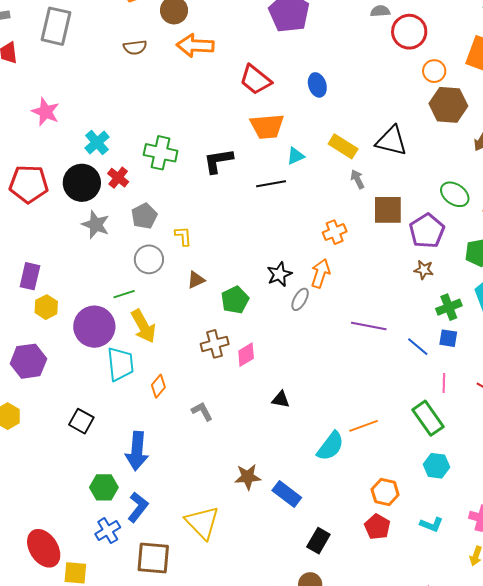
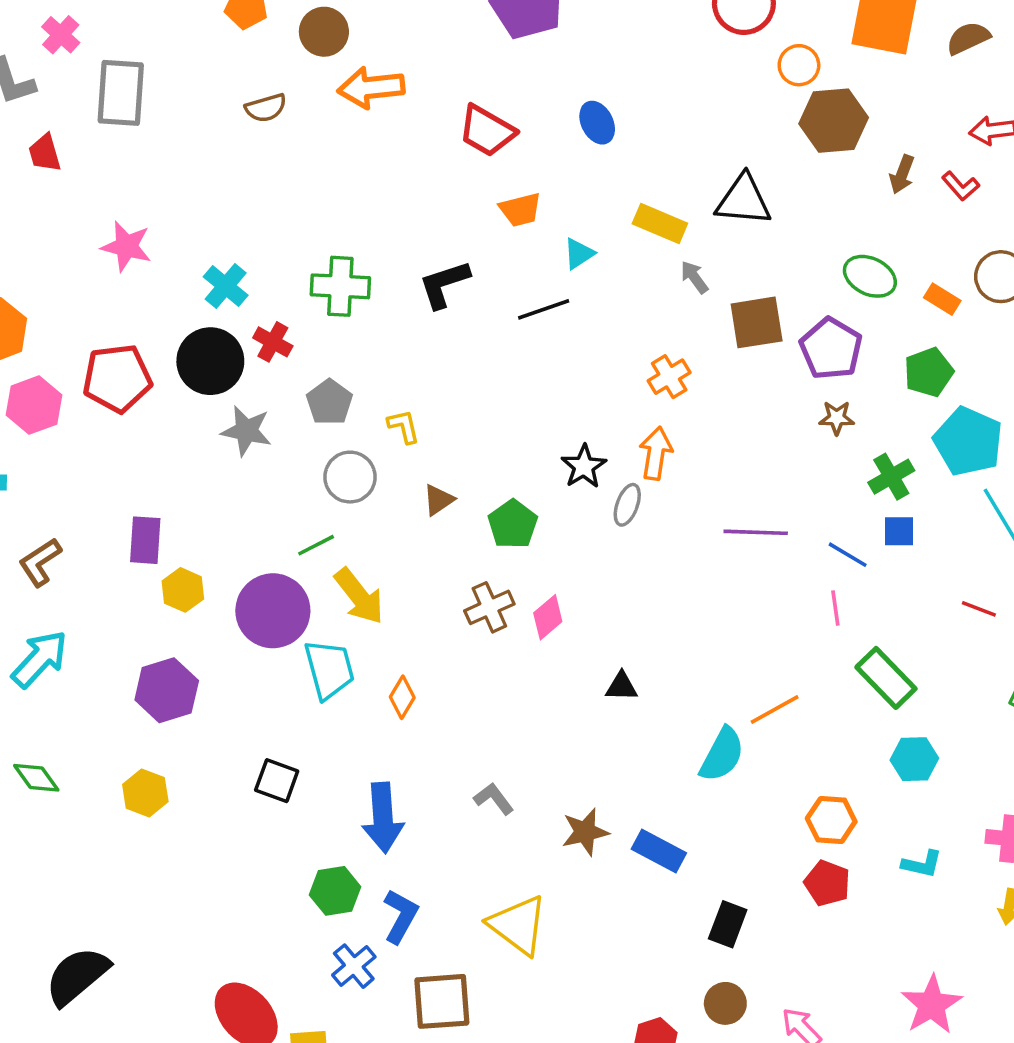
orange trapezoid: (267, 126) -> (520, 210), size x0.7
pink line: (444, 383) -> (835, 608), moved
gray L-shape: (202, 411) -> (494, 799), moved

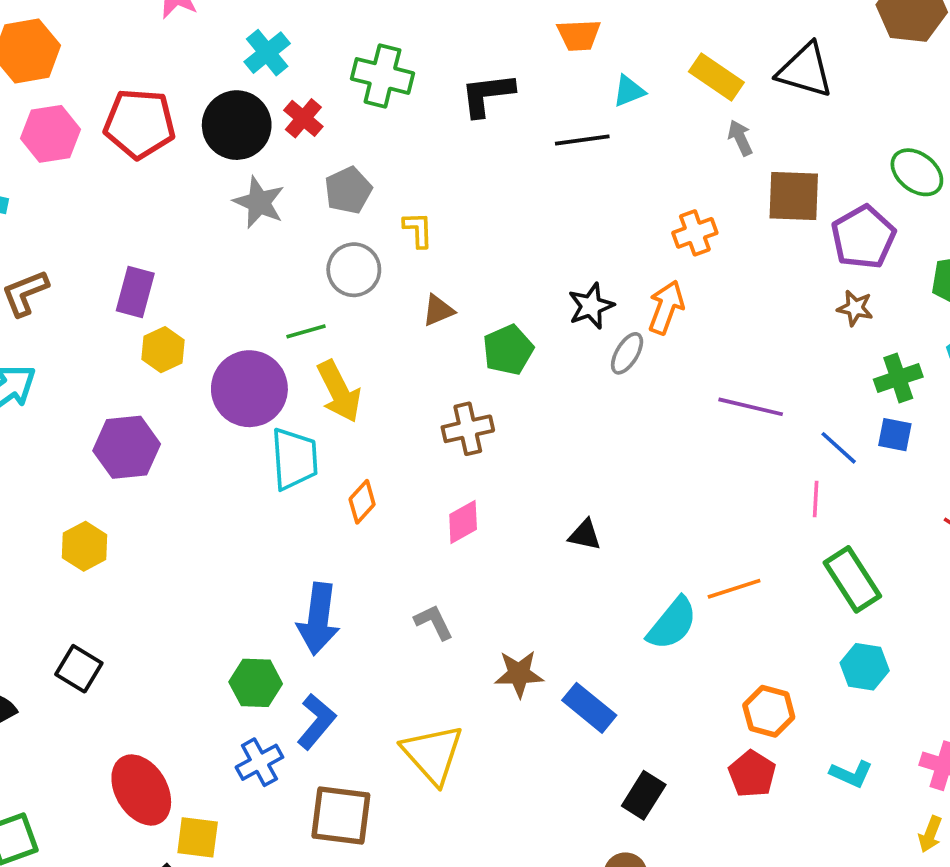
pink diamond: (548, 617) -> (463, 522), moved
black square: (277, 781) -> (79, 669), moved

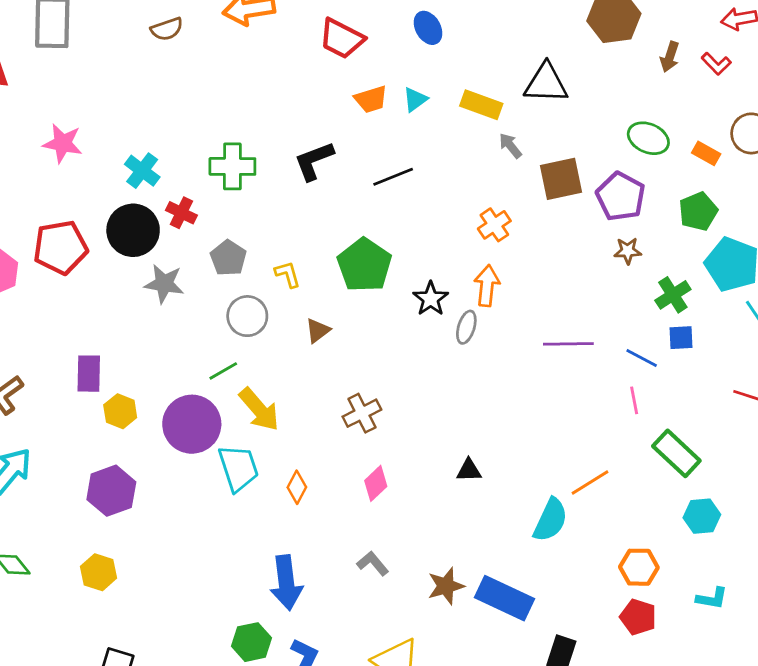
cyan triangle: (629, 91) -> (415, 99), moved
green pentagon: (508, 350) -> (364, 265), moved, size x1.4
blue rectangle: (589, 708) -> (505, 598), size x1.4

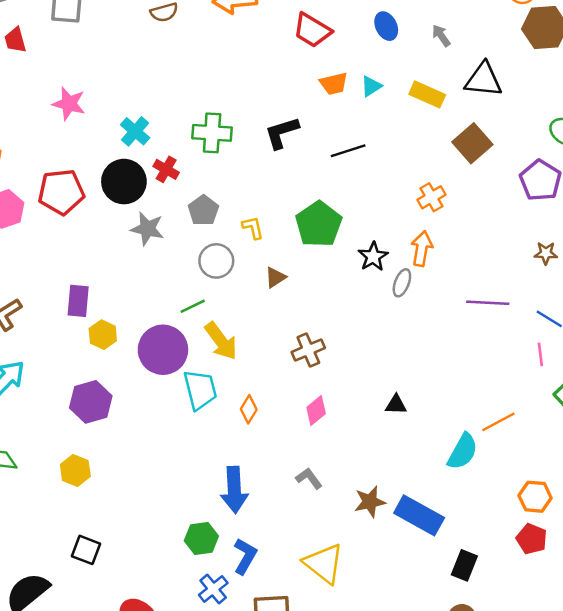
gray arrow: (510, 146) -> (441, 36), moved
brown square: (561, 179) -> (472, 143), moved, turned -33
brown star: (628, 251) -> (546, 253), moved

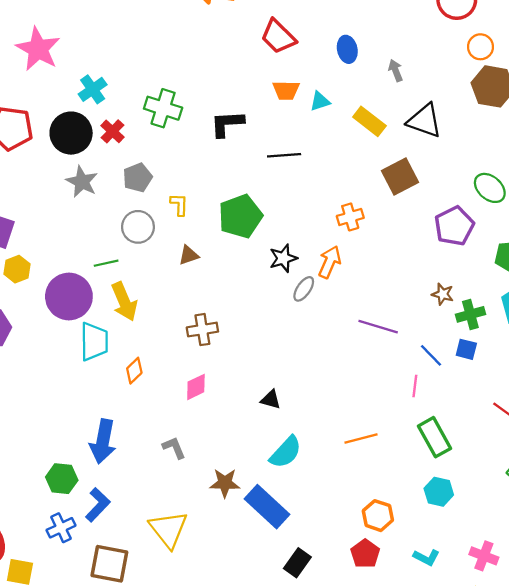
pink star: (69, 104) -> (38, 49), size x1.4
cyan semicircle: (463, 451) -> (286, 452), moved

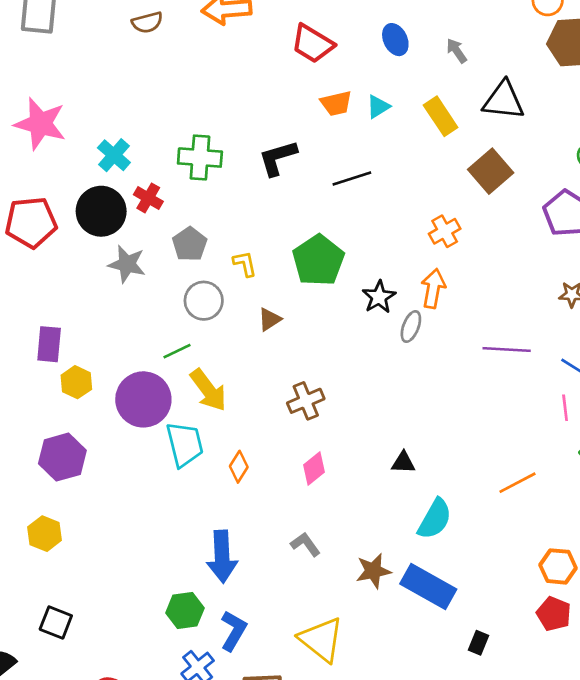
yellow rectangle: (369, 121) -> (441, 116), turned 32
black rectangle: (297, 563) -> (478, 643), size x0.7

